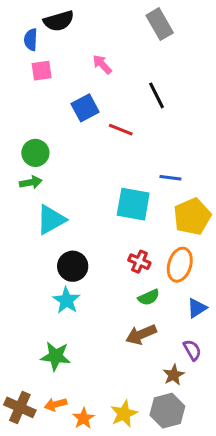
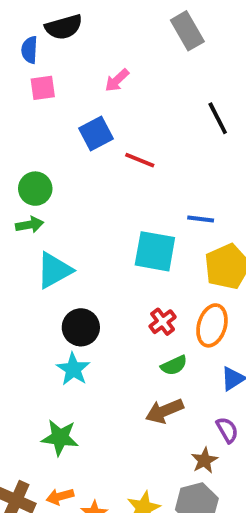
pink arrow: (102, 64) -> (117, 80), turned -90
black line: (156, 95) -> (218, 118), moved
red cross: (139, 262) -> (163, 322), turned 30

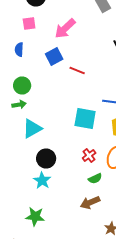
blue semicircle: (30, 50) -> (19, 50), moved
pink arrow: (117, 80) -> (65, 28), size x1.6
pink square: (43, 88) -> (29, 24), moved

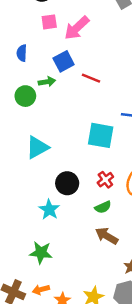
pink square: (29, 24) -> (49, 22), moved
green arrow: (19, 104) -> (47, 82), moved
black circle: (46, 158) -> (67, 183), moved
green semicircle: (95, 178) -> (103, 207), moved
brown arrow: (90, 202) -> (107, 236), turned 54

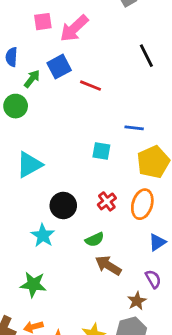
green arrow: (47, 82) -> (32, 79), moved, turned -42
cyan square: (101, 135) -> (101, 151), size x0.6
green semicircle: (103, 207) -> (95, 240), moved

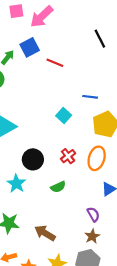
cyan square: (101, 151) -> (64, 115), turned 32
brown arrow: (108, 265) -> (45, 233), moved
purple semicircle: (153, 279) -> (93, 214), moved

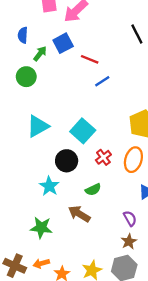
blue line: (90, 97) -> (102, 81), moved, turned -40
cyan square: (64, 115) -> (83, 131), moved, size x1.5
brown arrow: (45, 233) -> (79, 214), moved

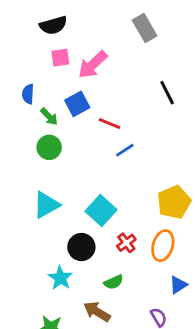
green arrow: (40, 54) -> (49, 116), turned 98
green circle: (26, 77) -> (49, 147), moved

